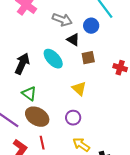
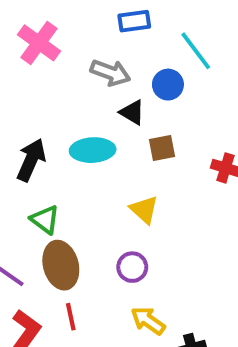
cyan ellipse: (53, 59) -> (93, 150), turned -50
brown ellipse: (37, 117) -> (61, 265), turned 45

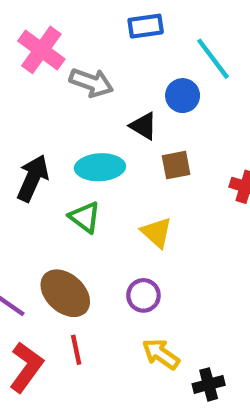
gray arrow: (110, 73) -> (91, 83), moved
green triangle: (45, 219) -> (85, 217), moved
brown ellipse: (61, 265) -> (65, 293), turned -33

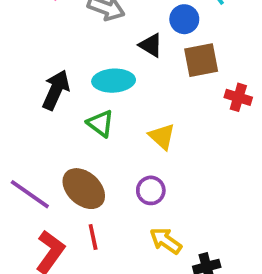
brown square: (176, 165) -> (201, 60), moved, size x1.4

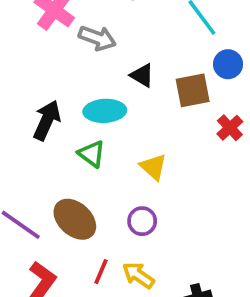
blue circle: (184, 19) -> (228, 64), moved
red cross: (238, 97) -> (230, 128), turned 30
red line: (93, 237) -> (101, 272), moved, turned 35
yellow arrow: (166, 241) -> (138, 275), moved

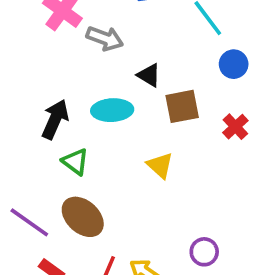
brown square: (193, 90) -> (182, 106), moved
green triangle: (92, 154) -> (75, 162), moved
purple circle: (142, 221) -> (204, 252), moved

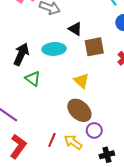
brown ellipse: (83, 217) -> (79, 110), moved
purple circle: (204, 252) -> (94, 130), moved

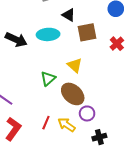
black arrow: (21, 54) -> (16, 40), turned 90
green triangle: (33, 79) -> (48, 79), moved, turned 42

